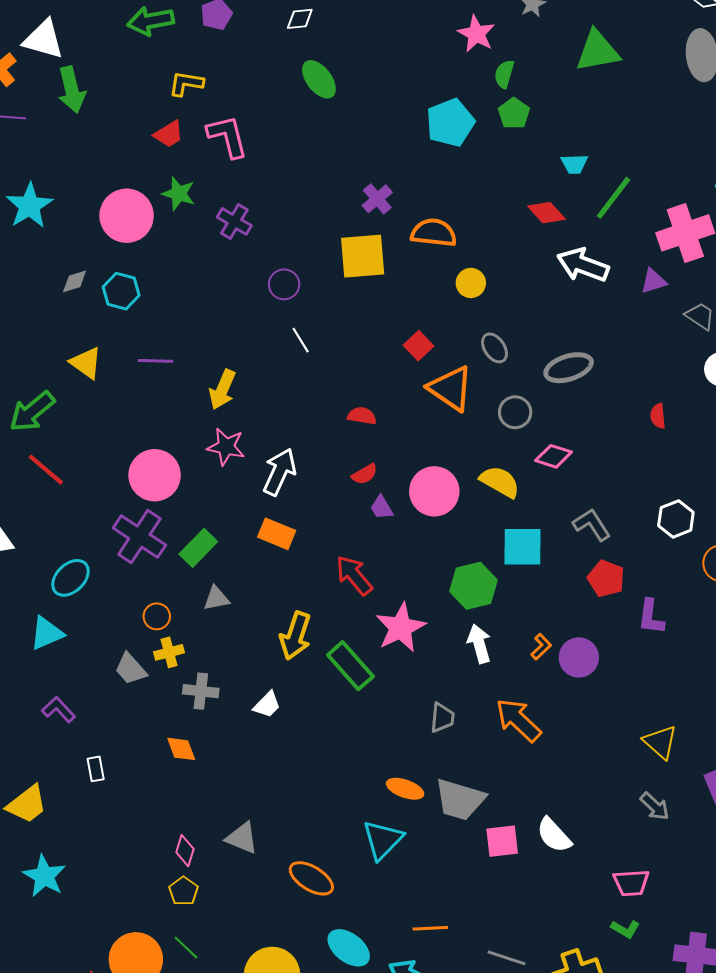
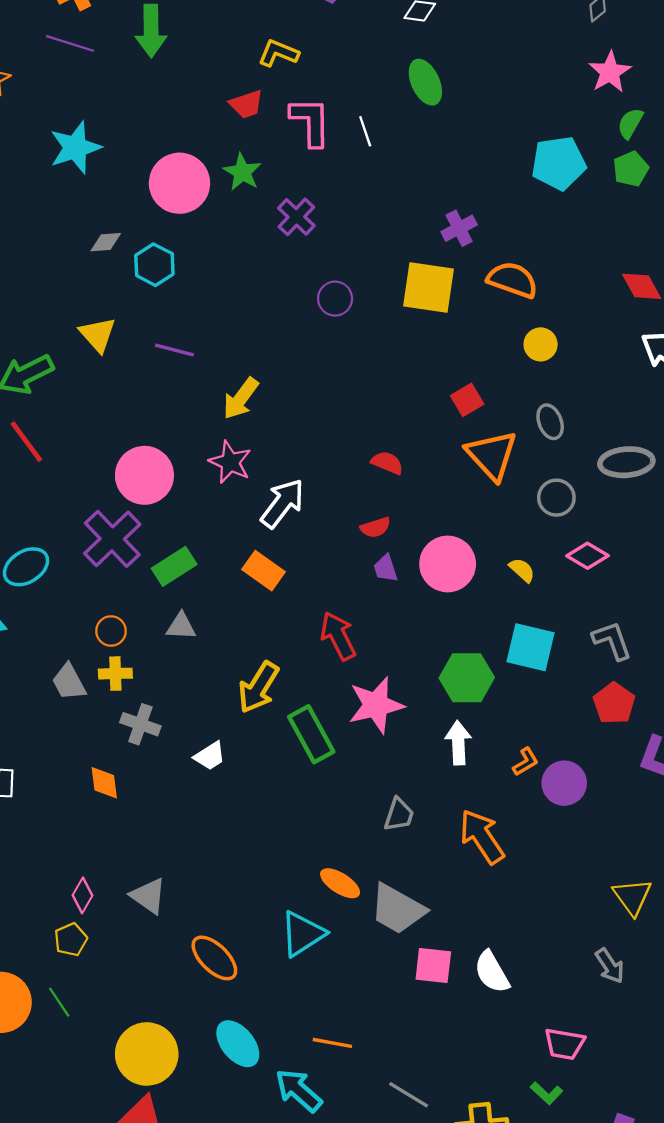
white line: (301, 340) -> (365, 131), moved
yellow semicircle: (500, 482) -> (522, 570), size x0.6

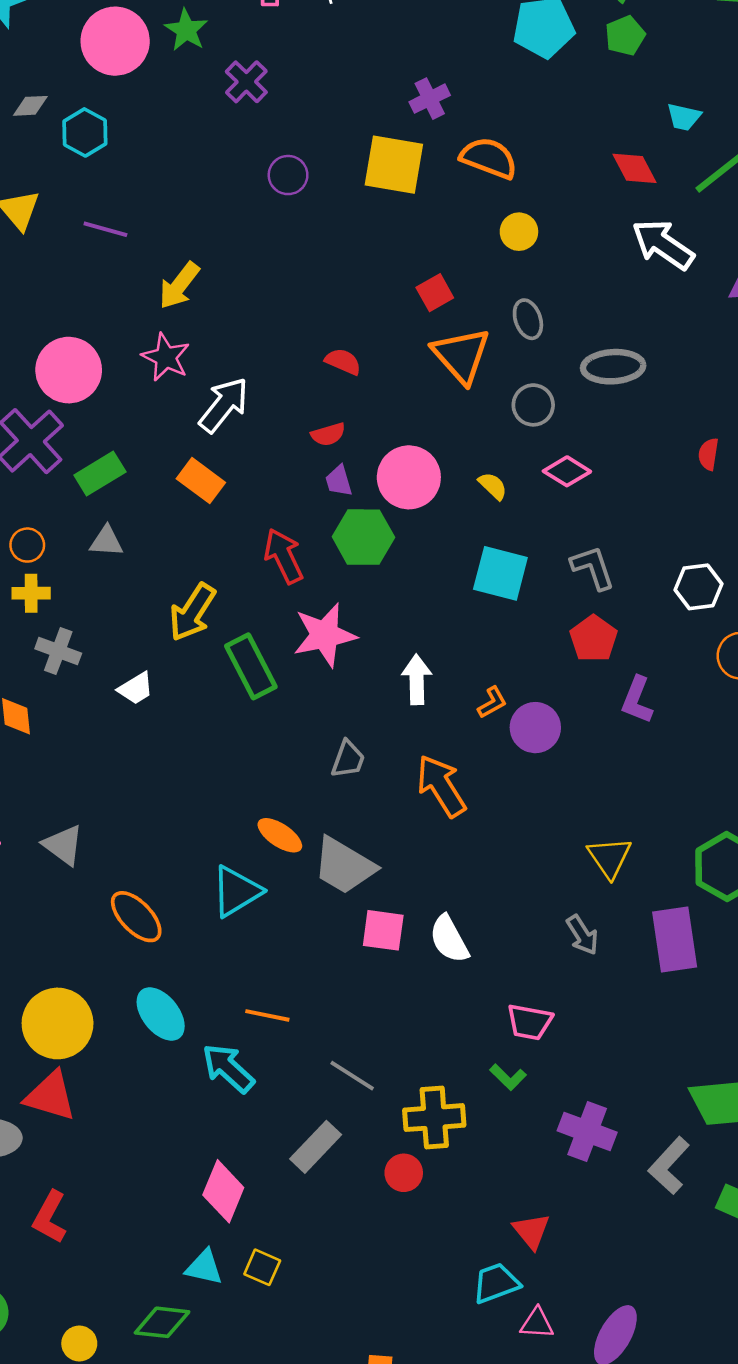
green hexagon: (467, 678) -> (363, 537), moved

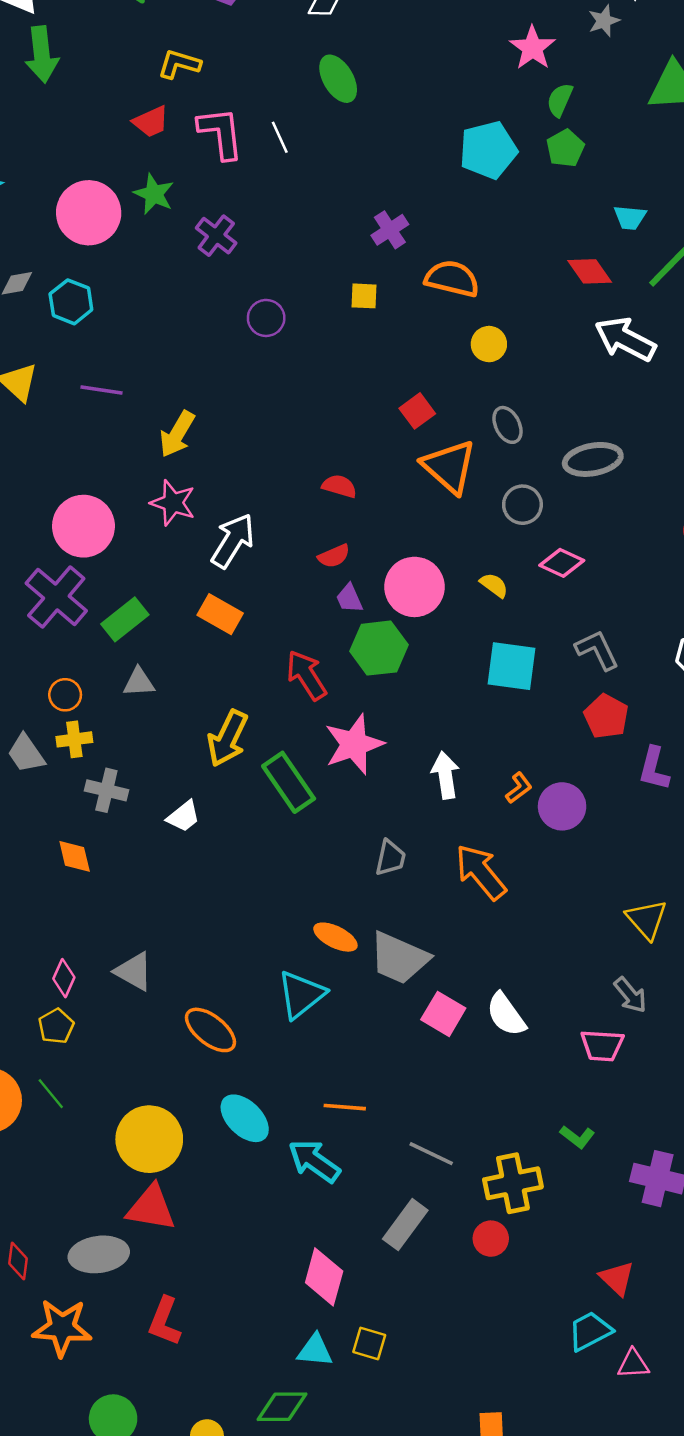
yellow square: (394, 165) -> (364, 296), size x0.5
pink square: (383, 930) -> (443, 1014), turned 30
pink trapezoid: (530, 1022) -> (602, 1045), moved

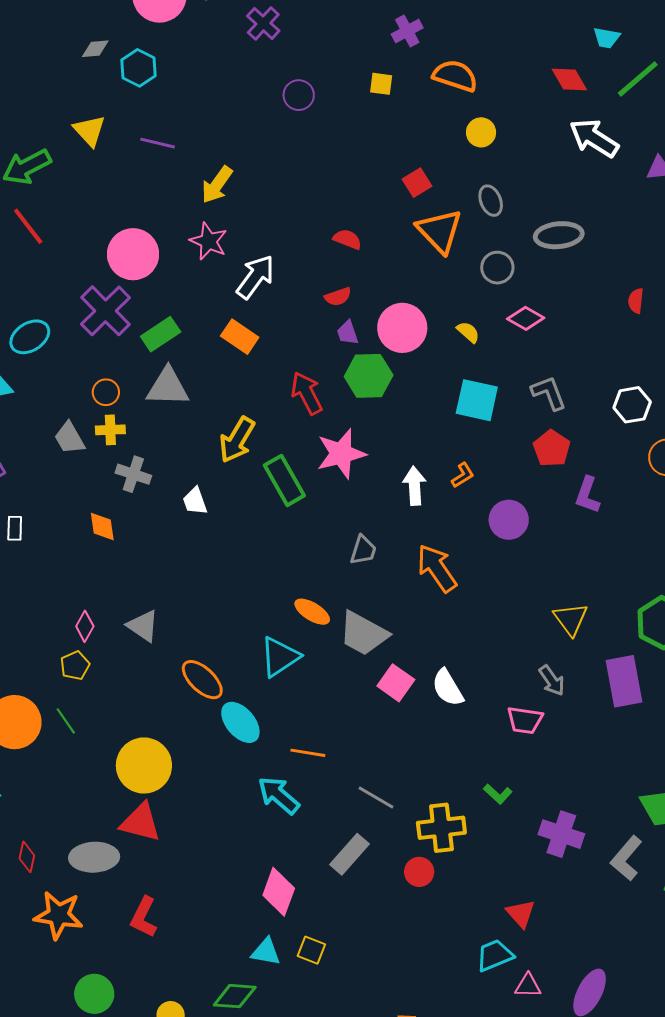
gray triangle: (139, 682) -> (168, 387), size x1.6
orange L-shape: (519, 788) -> (463, 475), moved
white trapezoid: (183, 816) -> (195, 501), turned 104
cyan ellipse: (245, 1118) -> (240, 722), moved

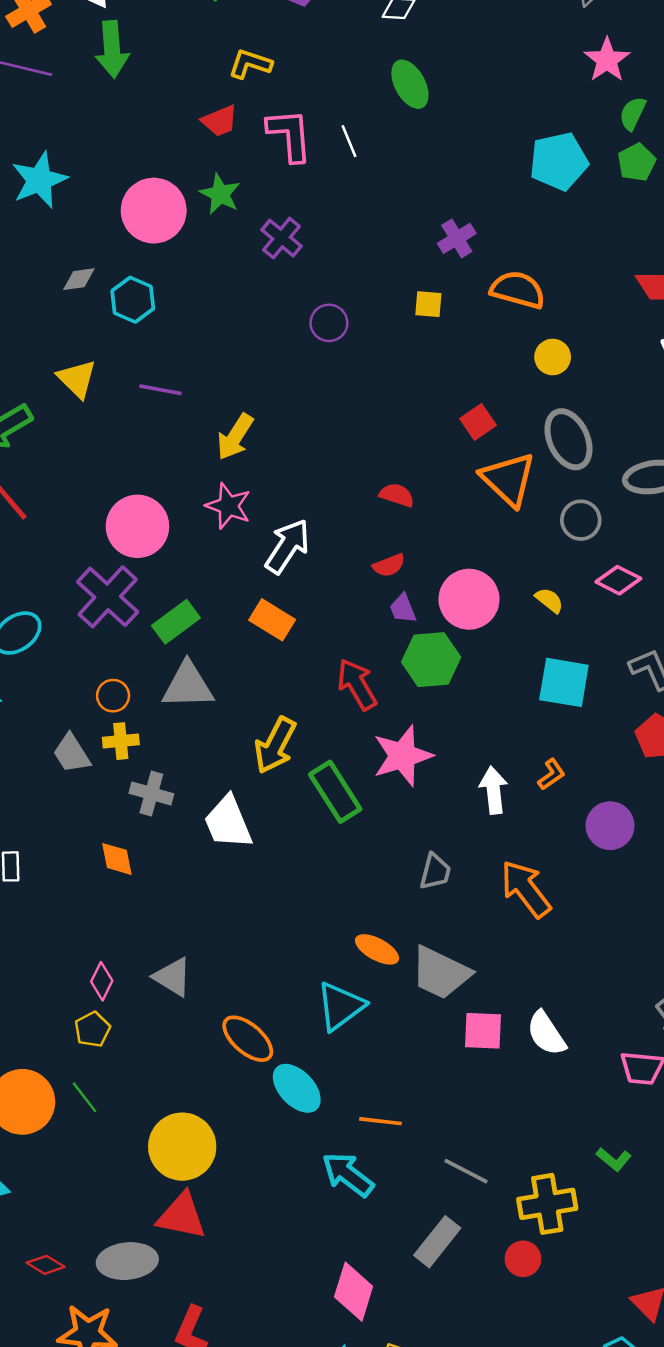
gray ellipse: (491, 201) -> (568, 439), size x1.6
white trapezoid: (195, 501) -> (228, 822), size x1.6
pink square: (396, 683) -> (483, 1031), turned -30
red diamond: (27, 857) -> (46, 1265), turned -68

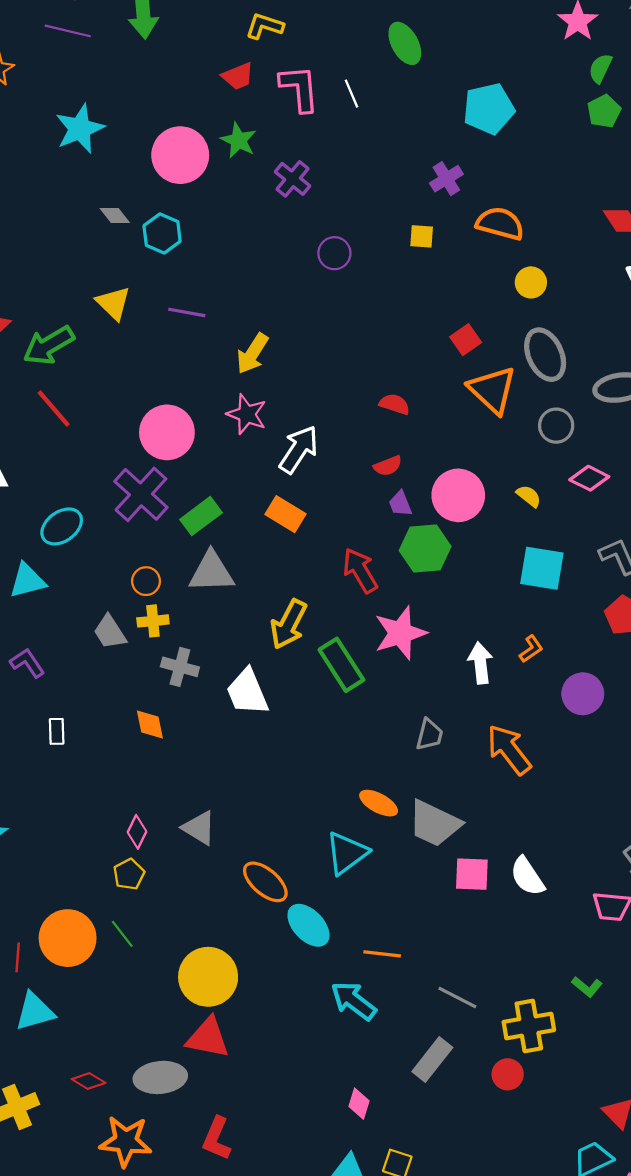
cyan pentagon: (559, 161) -> (489, 109), moved
gray diamond: (79, 279) -> (115, 216), turned 60
pink diamond: (354, 1292) -> (359, 1104), size x0.6

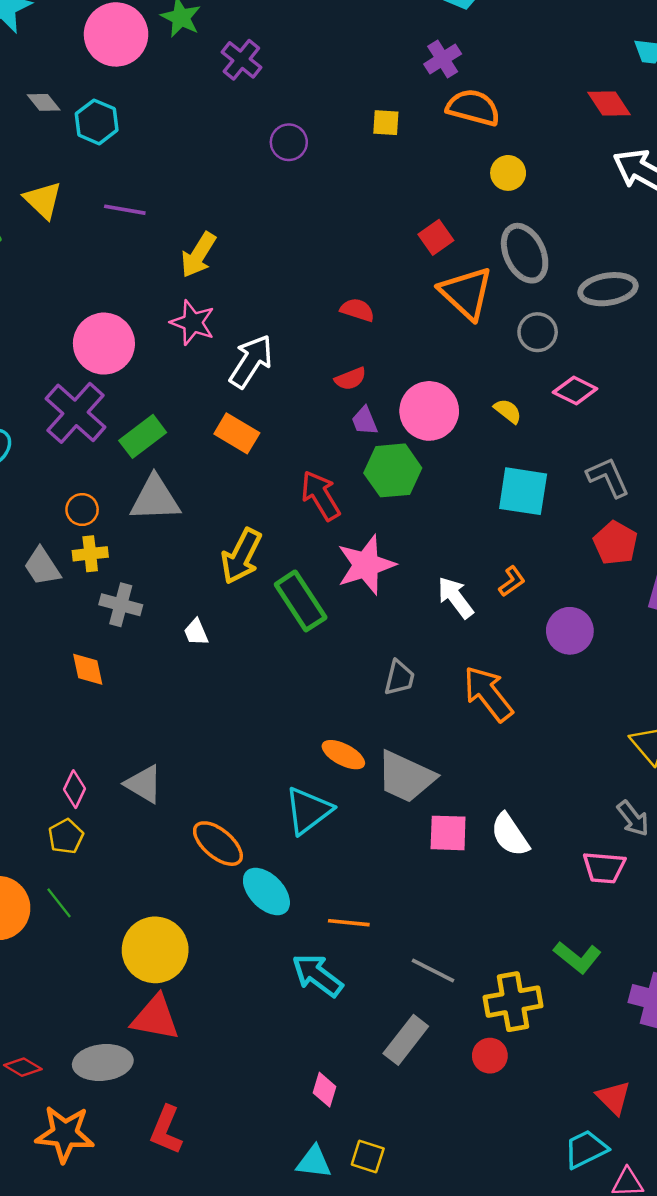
purple cross: (446, 179) -> (443, 59), moved
white arrow: (480, 663) -> (455, 597), turned -30
white trapezoid: (247, 692) -> (196, 632), size x0.5
green L-shape: (587, 987) -> (577, 957), size x1.4

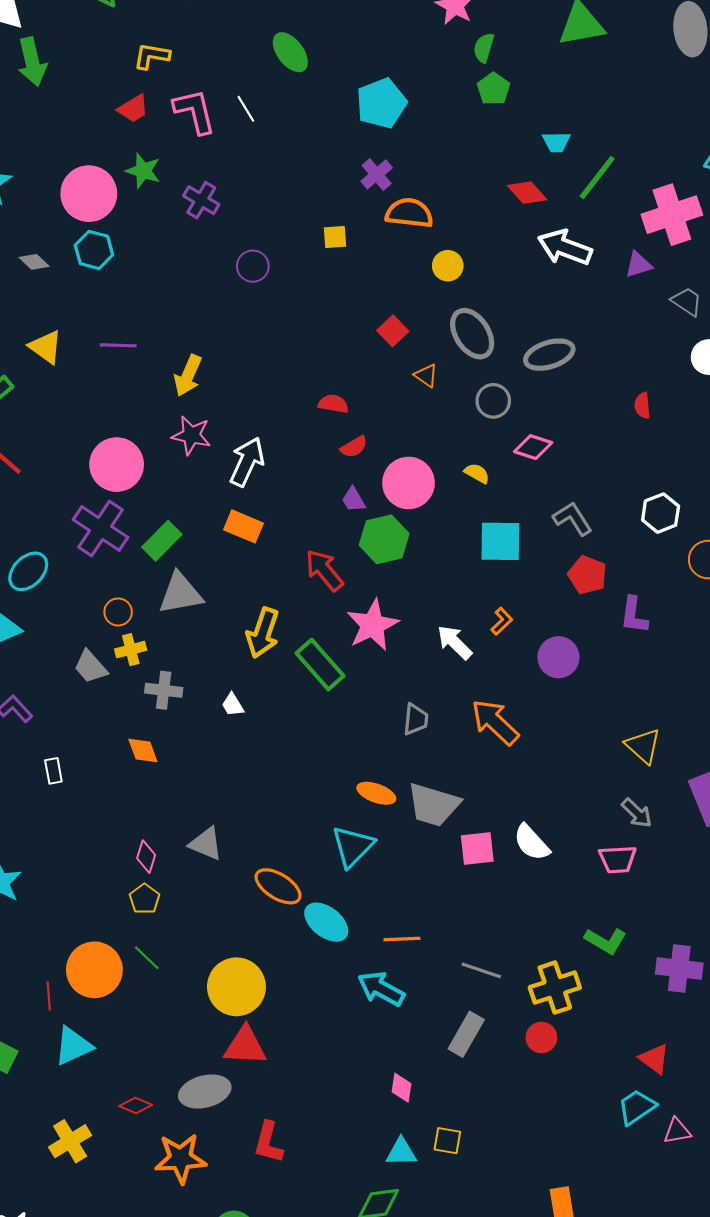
cyan hexagon: (97, 122) -> (94, 250), moved
orange triangle: (466, 293) -> (426, 376), size x0.5
red semicircle: (350, 379) -> (354, 447), moved

